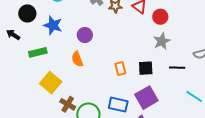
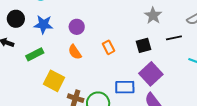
orange rectangle: (120, 68) -> (108, 47), moved

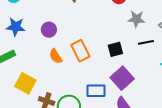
gray star: (153, 16) -> (136, 19), moved, turned -30
orange rectangle: (108, 47) -> (80, 51), size x1.5
orange semicircle: (75, 52) -> (56, 56), moved

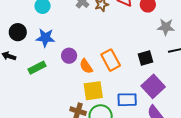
purple circle: (49, 30) -> (69, 56), moved
yellow square: (25, 83) -> (93, 91), moved, turned -35

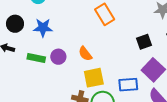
purple circle: (69, 56) -> (58, 57), moved
orange rectangle: (111, 60) -> (105, 14), moved
green rectangle: (37, 68) -> (36, 58), turned 42

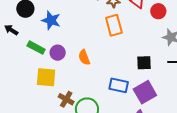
yellow square: (94, 78) -> (46, 77), moved
blue rectangle: (128, 85) -> (119, 85), moved

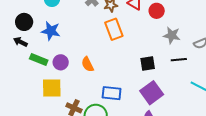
black arrow: (11, 30) -> (20, 42), moved
blue rectangle: (119, 85) -> (112, 93), moved

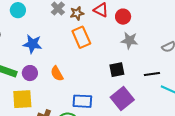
blue star: (51, 31) -> (32, 44), moved
gray star: (172, 35) -> (129, 40), moved
black line: (179, 60) -> (152, 74), moved

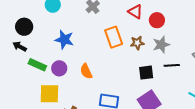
brown star: (77, 13) -> (137, 43), moved
gray star: (129, 40) -> (161, 45), turned -30
black line: (152, 74) -> (172, 65), moved

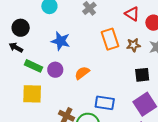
orange semicircle: (86, 71) -> (82, 73), turned 77
yellow square: (49, 94) -> (32, 94), moved

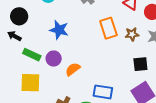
orange semicircle: (82, 73) -> (73, 69), moved

